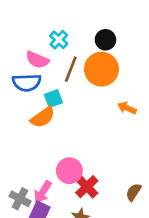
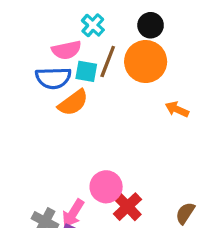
pink semicircle: (37, 60) -> (66, 50), turned -35
cyan square: (53, 99) -> (86, 71), moved, turned 30
orange semicircle: (43, 117) -> (73, 103), moved

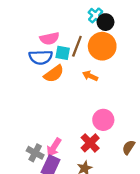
cyan cross: (93, 25) -> (96, 15), moved
orange arrow: (177, 109) -> (90, 76), moved
pink circle: (106, 187) -> (103, 120), moved

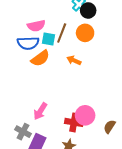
orange circle: (102, 46) -> (85, 33), size x0.7
pink circle: (103, 120) -> (85, 115), moved
red cross: (90, 143) -> (74, 122), turned -36
pink arrow: (54, 147) -> (40, 111), moved

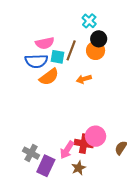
black circle: (88, 10) -> (99, 39), moved
orange arrow: (74, 60) -> (84, 79), turned -40
pink arrow: (40, 111) -> (67, 150), moved

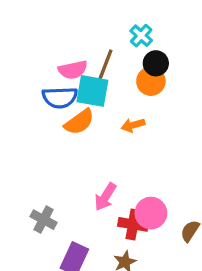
brown line: (71, 50) -> (105, 65), moved
cyan square: (57, 57) -> (92, 91), size x1.5
pink arrow: (67, 150) -> (105, 197), moved
gray cross: (31, 153) -> (44, 220), moved

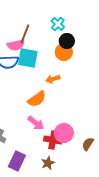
brown line: (105, 65) -> (25, 34), moved
orange semicircle: (79, 122) -> (37, 99), moved
pink arrow: (105, 197) -> (36, 123), turned -84

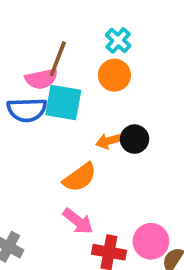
black circle: (67, 41) -> (135, 139), moved
orange circle: (64, 52) -> (114, 75), moved
pink circle: (64, 133) -> (151, 241), moved

